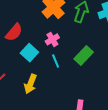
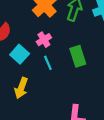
green rectangle: (84, 56) -> (78, 56), turned -60

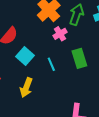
pink cross: (44, 40) -> (60, 34), moved

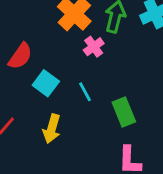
green rectangle: (79, 58) -> (124, 112), moved

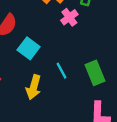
cyan line: (85, 92) -> (61, 71), moved

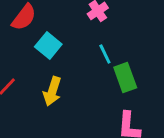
cyan line: (61, 71) -> (105, 54), moved

